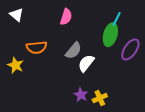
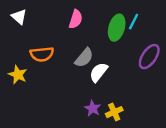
green ellipse: (110, 35) -> (117, 28), moved

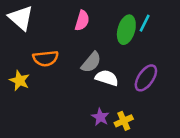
white triangle: (19, 17) -> (21, 18), size x1.5
purple ellipse: (149, 57) -> (146, 78), moved
white semicircle: (99, 72) -> (107, 78), turned 70

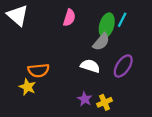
orange semicircle: (46, 58) -> (39, 70), moved
gray semicircle: (91, 62) -> (101, 42), moved
yellow star: (20, 80) -> (28, 87), moved

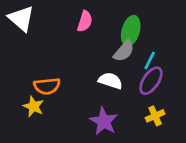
cyan line: (122, 20) -> (150, 60), moved
purple star: (85, 99) -> (104, 121), size x1.5
yellow cross: (105, 102) -> (155, 116), moved

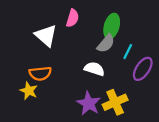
white triangle: (21, 19) -> (46, 35), moved
purple ellipse: (151, 81) -> (143, 69), moved
yellow cross: (155, 116) -> (115, 102), moved, size x1.5

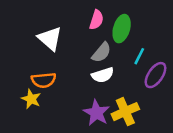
pink semicircle: (72, 18) -> (96, 20), moved
gray semicircle: (106, 44) -> (101, 52), moved
white semicircle: (94, 69) -> (103, 75), turned 144

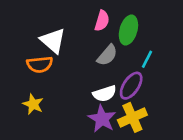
white semicircle: (103, 75) -> (105, 94), moved
purple ellipse: (156, 75) -> (131, 86), moved
orange semicircle: (44, 80) -> (40, 64), moved

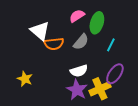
pink semicircle: (102, 21) -> (77, 16), turned -140
orange semicircle: (40, 64) -> (54, 44), moved
purple ellipse: (131, 86) -> (115, 74), moved

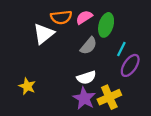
white triangle: (40, 31) -> (44, 34), turned 40
orange semicircle: (54, 44) -> (61, 17), moved
purple ellipse: (115, 74) -> (130, 65), moved

